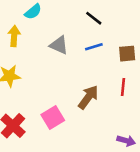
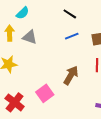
gray triangle: (59, 45) -> (30, 37), moved

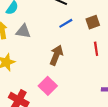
brown arrow: (71, 75) -> (56, 55), moved

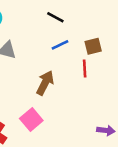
red line: (96, 49) -> (85, 68), moved

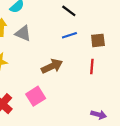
red line: (85, 68) -> (92, 67), moved
brown arrow: (45, 83) -> (52, 66), turned 30

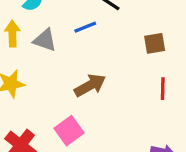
blue line: (69, 35) -> (85, 27), moved
red line: (92, 67) -> (163, 89), moved

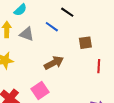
blue line: (85, 27) -> (52, 27), turned 56
brown square: (155, 43) -> (85, 43), moved

